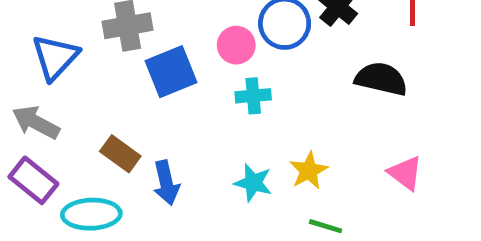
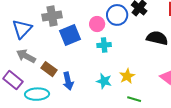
gray arrow: (36, 122) -> (26, 56), moved

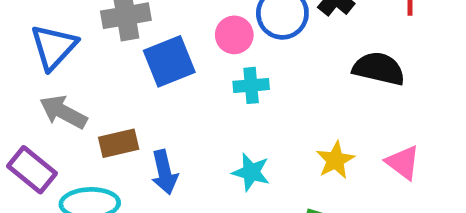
brown rectangle: (49, 69) -> (119, 143), turned -49
yellow star: (127, 76) -> (335, 160), moved

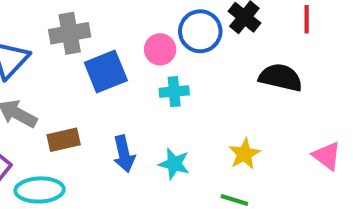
pink triangle: (403, 163) -> (327, 156), moved
blue arrow: (164, 172) -> (124, 154), moved

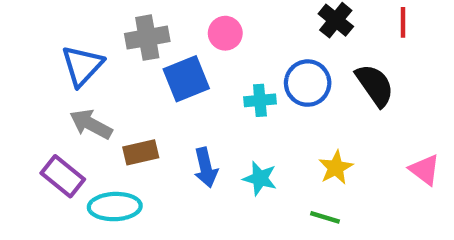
blue circle: (200, 31) -> (308, 83), moved
pink circle: (160, 49) -> (225, 33), moved
black semicircle: (281, 77) -> (375, 85), turned 42

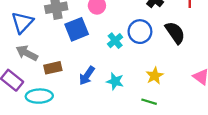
cyan cross: (260, 100) -> (115, 41), turned -35
blue arrow: (206, 168) -> (87, 76), turned 48

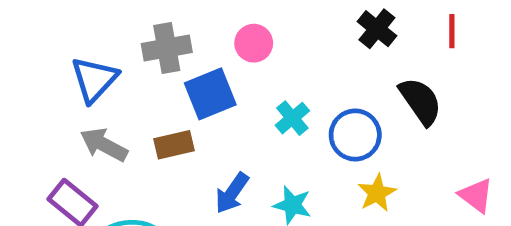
blue circle: (140, 32) -> (355, 135), moved
brown rectangle: (53, 68) -> (174, 145), moved

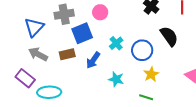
blue arrow: (232, 193) -> (93, 60), moved

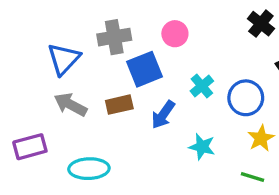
purple rectangle: (25, 78) -> (30, 147), moved, turned -54

